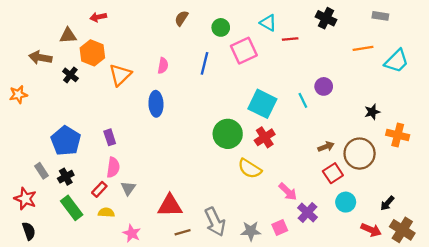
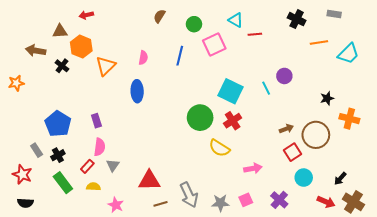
black cross: (326, 18) -> (297, 19), moved
pink arrow: (288, 192) -> (253, 168), turned -54
purple cross: (307, 213) -> (279, 200), moved
black semicircle: (29, 231) -> (25, 203), turned 112

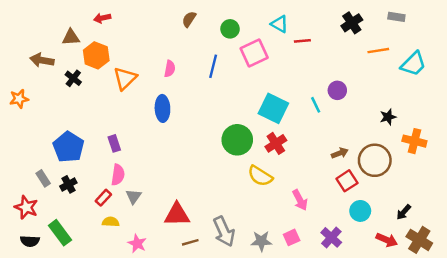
black cross: (297, 19) -> (352, 23), turned 30
pink arrow: (253, 168) -> (300, 200), turned 72
green rectangle: (63, 183) -> (60, 233), moved

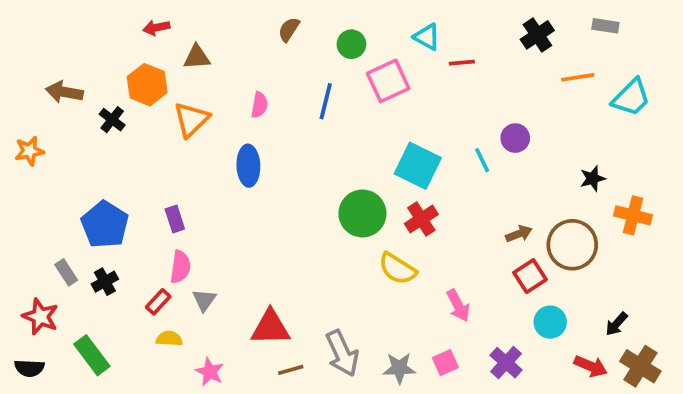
brown triangle: (71, 37) -> (197, 57), moved
black semicircle: (30, 241) -> (29, 368), moved

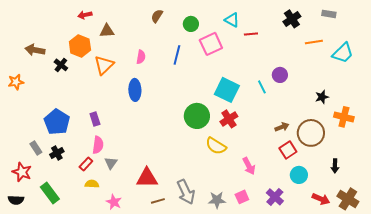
black arrow: (616, 324) -> (335, 166), moved, turned -40

